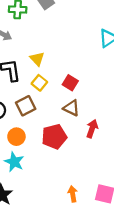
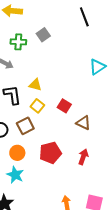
yellow triangle: (37, 59) -> (35, 85), turned -32
brown triangle: (71, 108) -> (83, 123), moved
red arrow: (92, 129) -> (83, 157), moved

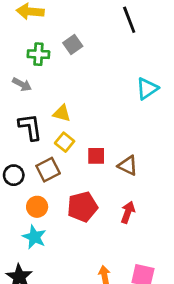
red square: (64, 106) -> (96, 156), moved, turned -32

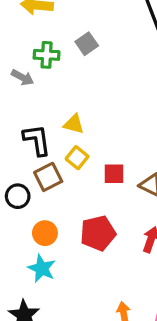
gray arrow: (22, 84) -> (22, 77), moved
brown square: (48, 170) -> (48, 177), moved

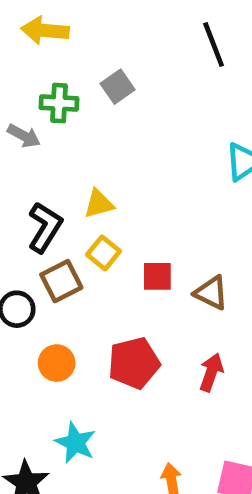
yellow triangle: (74, 124) -> (99, 204), turned -30
black L-shape: (37, 140) -> (45, 227), turned 40
cyan star: (42, 268) -> (75, 443), moved

